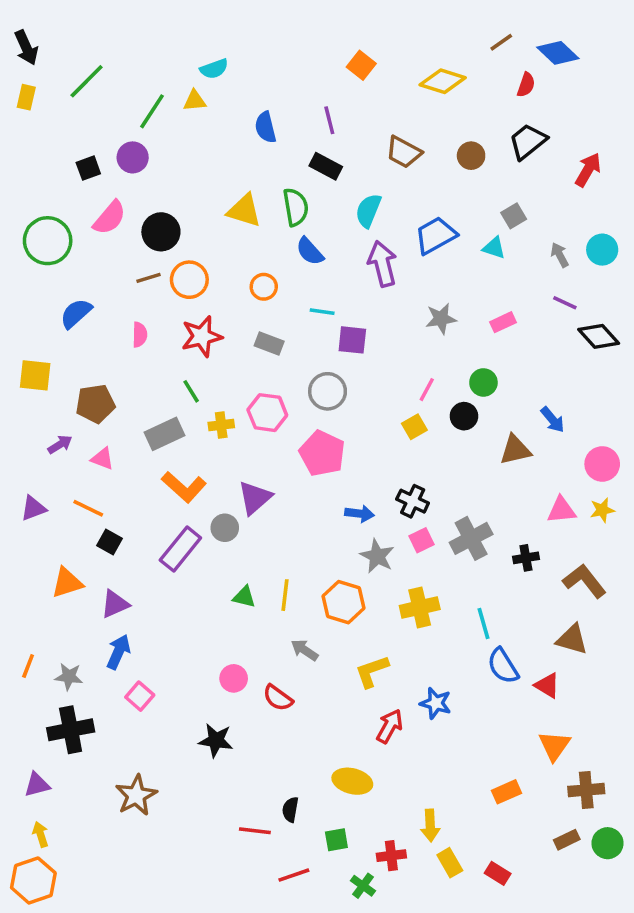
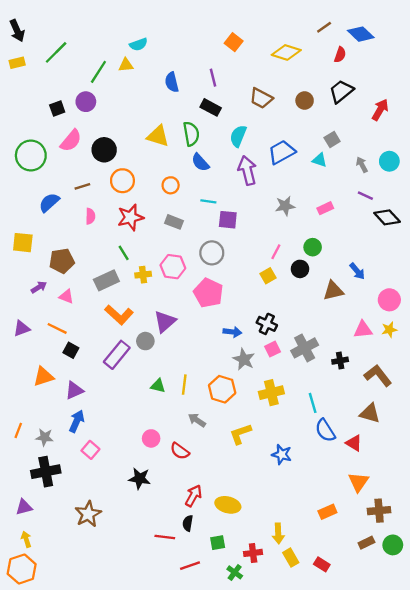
yellow rectangle: (26, 97) -> (17, 63), turned 63
brown line: (149, 278) -> (82, 186), moved
red arrow: (390, 726) -> (193, 496), moved

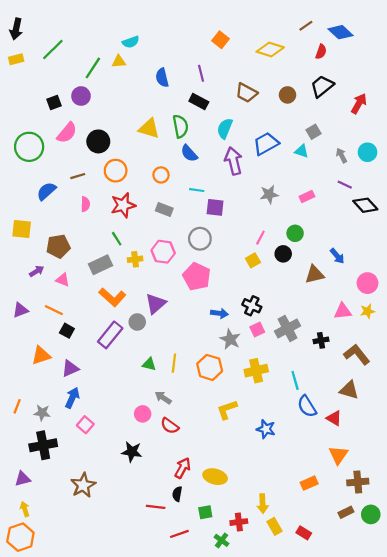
black arrow: (17, 31) -> (16, 29), turned 36
gray arrow: (197, 420) -> (163, 398), moved

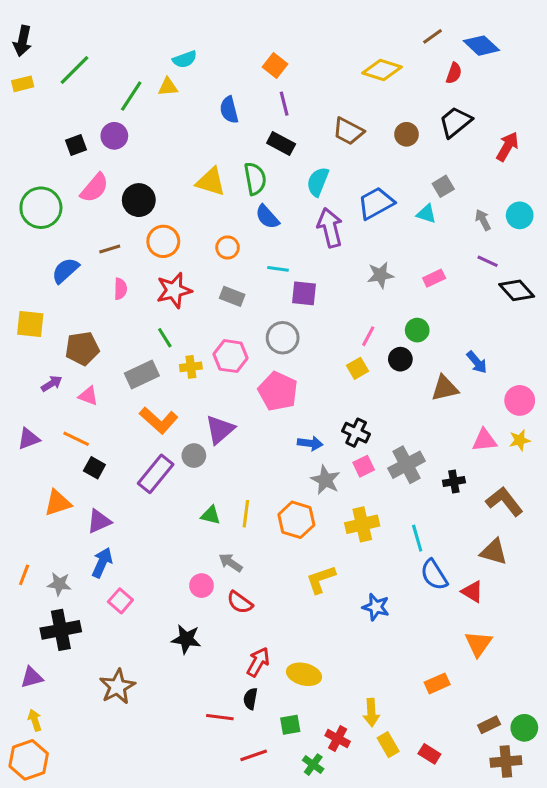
orange square: (220, 40) -> (275, 65), moved
brown cross: (358, 482) -> (506, 761), moved
red cross: (239, 522) -> (338, 739), turned 35

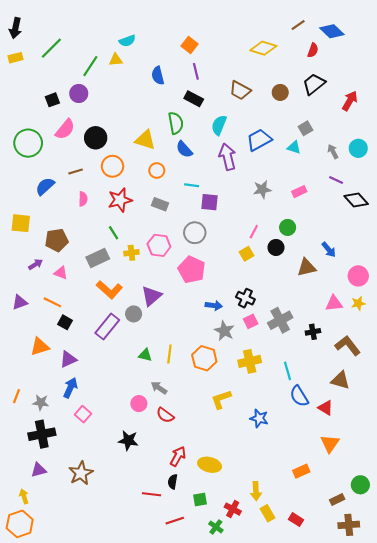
yellow triangle: (211, 182) -> (145, 140), moved
purple triangle: (32, 677) -> (39, 470), moved
green circle: (524, 728) -> (360, 485), moved

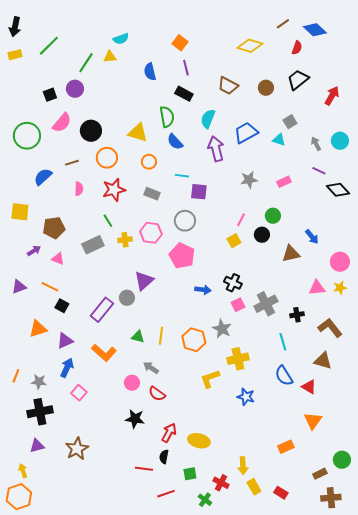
orange L-shape: (109, 290) -> (104, 353), moved
gray star: (224, 331) -> (222, 329), moved
yellow cross: (250, 361) -> (238, 359), moved
cyan line: (288, 371) -> (283, 342), moved
black star: (128, 440) -> (135, 419), moved

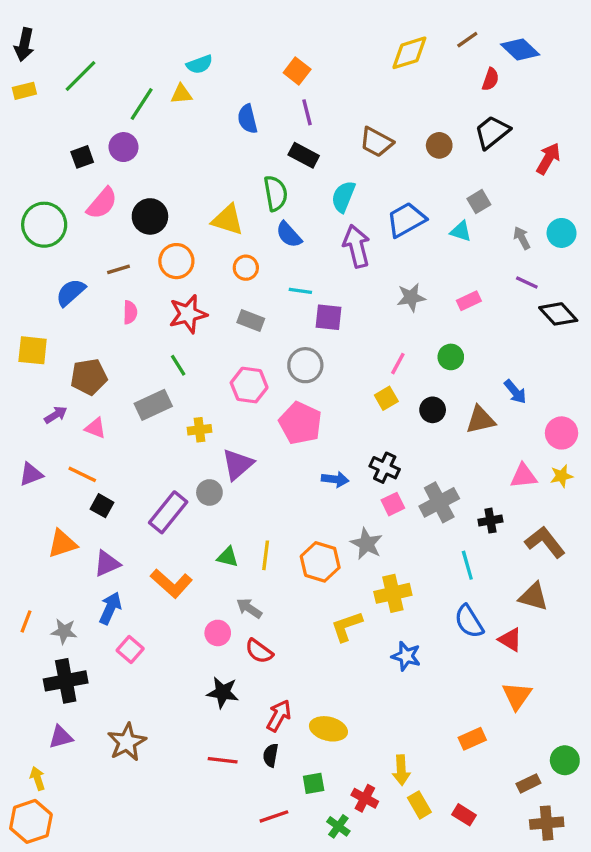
yellow diamond: (250, 46) -> (409, 53), moved, turned -35
black circle: (262, 235) -> (433, 410), moved
yellow cross: (125, 240) -> (200, 430), moved
red line: (144, 469) -> (223, 760), moved

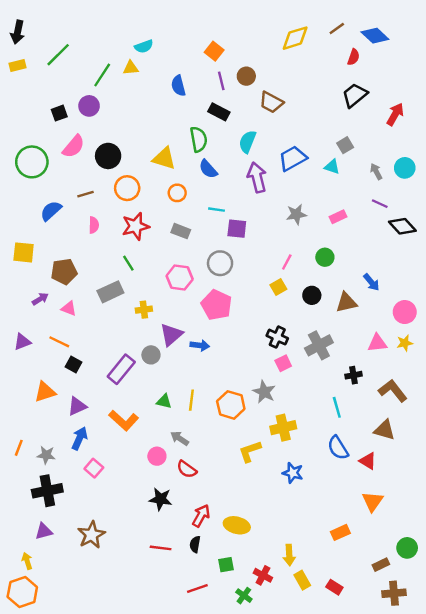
brown circle: (439, 145) -> (246, 76), moved
blue arrow: (335, 479) -> (200, 345), moved
gray cross: (439, 502) -> (319, 345), moved

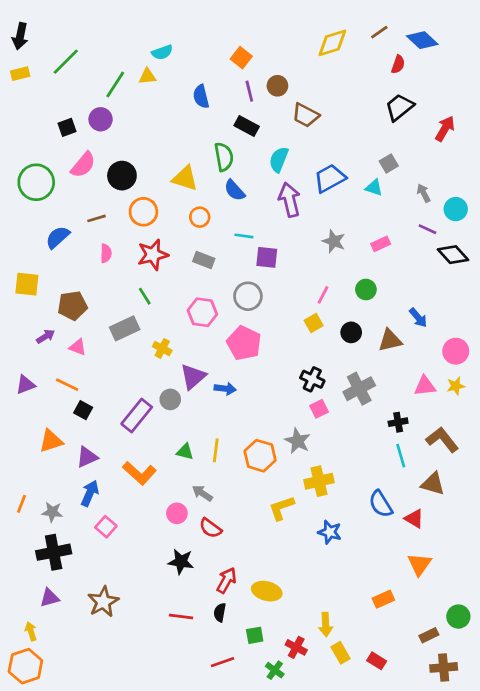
cyan circle: (405, 168) -> (456, 209), moved
gray star: (296, 214) -> (334, 241), turned 30
yellow cross: (144, 310) -> (162, 348), turned 35
cyan line: (337, 407) -> (401, 456), moved

